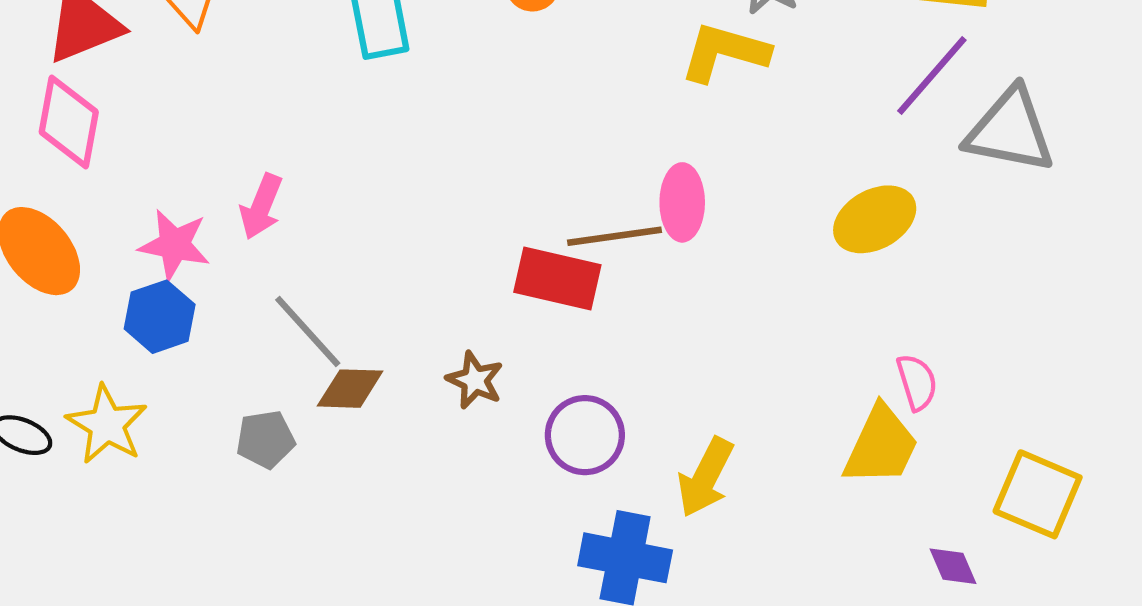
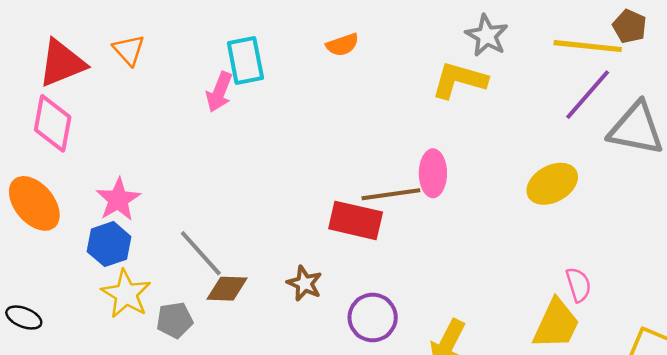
pink arrow: (261, 207) -> (219, 92), moved
pink star: (175, 245) -> (118, 199), turned 30
yellow star: (107, 425) -> (126, 294), moved

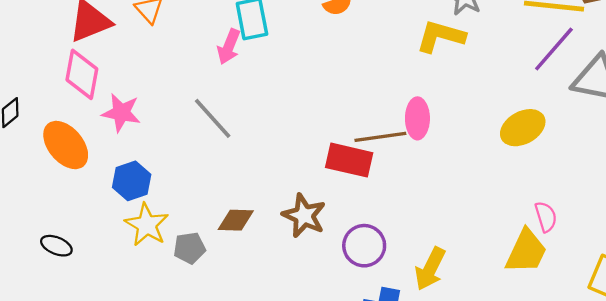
pink star: (118, 199) -> (121, 113), moved, turned -30
gray line: (201, 253) -> (213, 118), moved
brown star: (304, 283) -> (304, 216), size x1.4

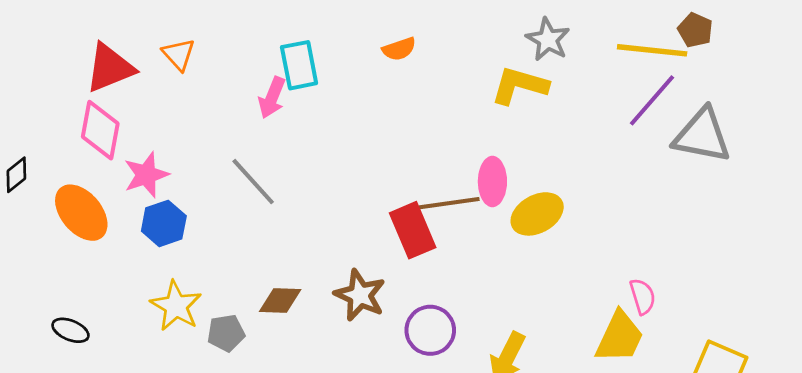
pink star: (121, 113) -> (146, 175), turned -30
yellow ellipse: (523, 128) -> (537, 214), moved
red rectangle: (349, 160) -> (413, 230), turned 54
blue hexagon: (132, 181) -> (164, 223), moved

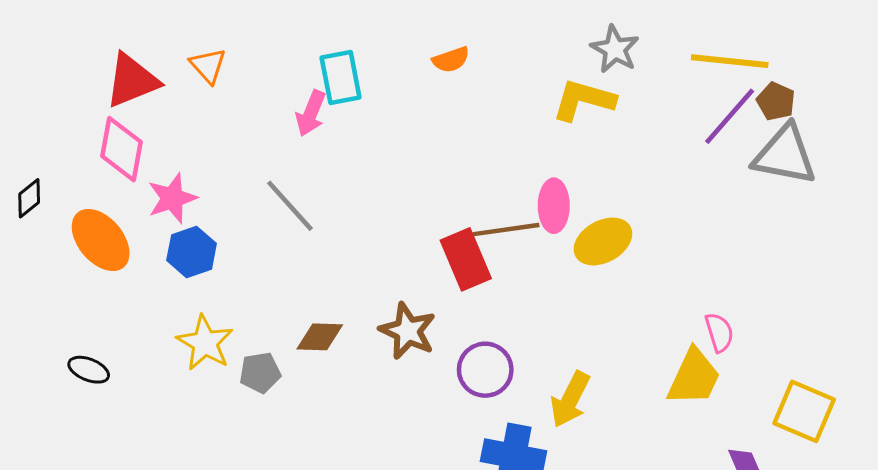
brown pentagon: (695, 30) -> (776, 101), moved

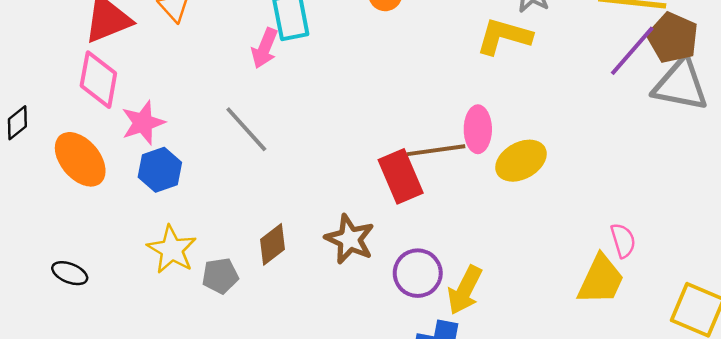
brown pentagon: (776, 101) -> (673, 38), size x1.5
brown diamond: (320, 337) -> (272, 244), turned -39
yellow arrow: (570, 399) -> (465, 290), moved

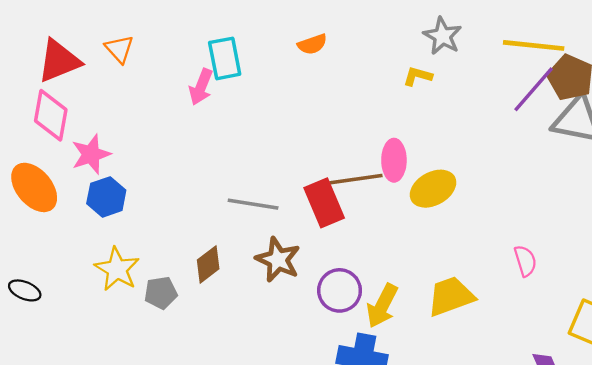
yellow L-shape: (504, 36) -> (418, 76), size x0.6
gray line: (246, 129) -> (253, 204), moved, turned -39
yellow trapezoid: (601, 280) -> (451, 296), moved, turned -135

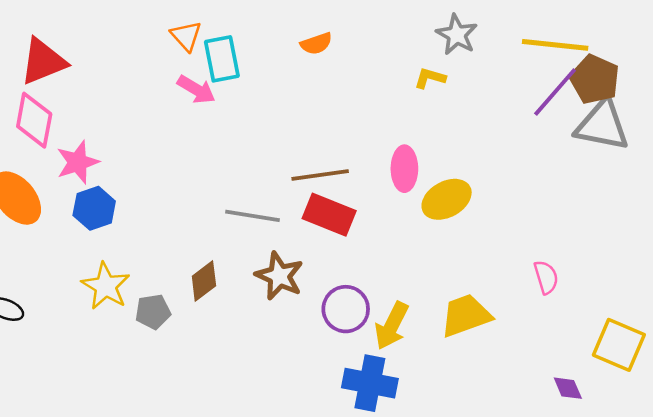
orange triangle: (119, 49) -> (186, 36), moved
pink arrow: (201, 87) -> (196, 90), turned -81
brown line: (356, 179) -> (320, 175), moved
red rectangle: (324, 203) -> (329, 215), turned -45

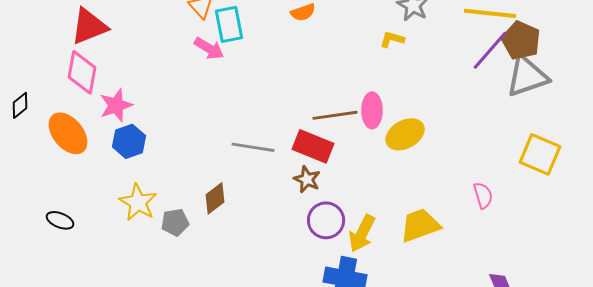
gray triangle: (602, 125) -> (527, 76), turned -30
brown line: (320, 175) -> (335, 115), moved
brown star: (279, 276) -> (307, 179), moved, size x0.7
yellow square: (619, 345) -> (540, 154), moved

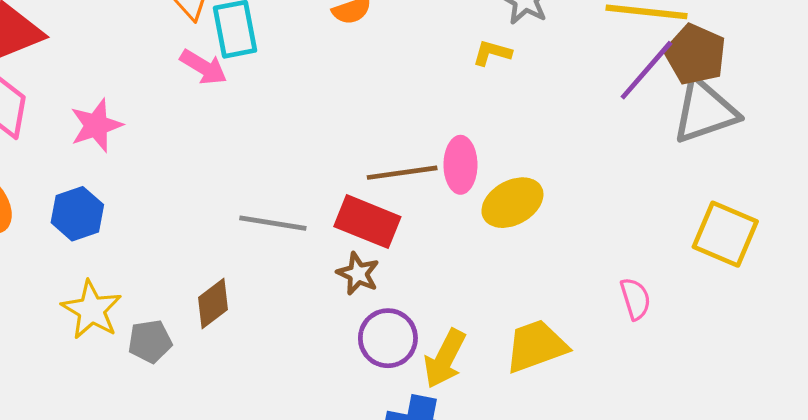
pink star: (116, 105) -> (96, 125), moved

